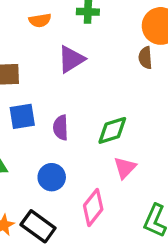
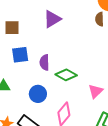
green diamond: (112, 130) -> (66, 75), moved, turned 45
pink triangle: (125, 168) -> (96, 91), moved

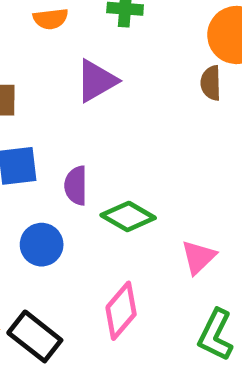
blue circle: (38, 94) -> (42, 245), moved

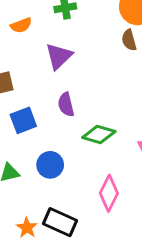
purple semicircle: (76, 186) -> (66, 105), moved

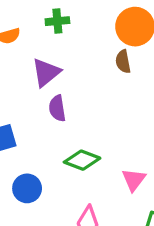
purple semicircle: (66, 105) -> (57, 108), moved

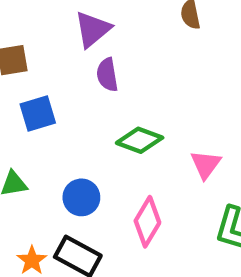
blue circle: (27, 188) -> (81, 197), moved

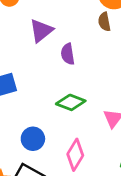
purple semicircle: (107, 75) -> (68, 54), moved

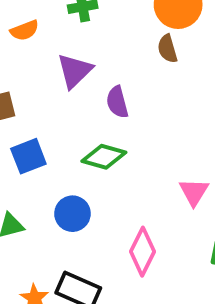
green diamond: (71, 102) -> (104, 157), moved
blue circle: (33, 139) -> (72, 214), moved

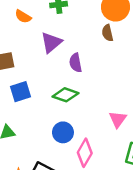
orange semicircle: (25, 30) -> (23, 16), turned 49
blue circle: (72, 214) -> (63, 132), moved

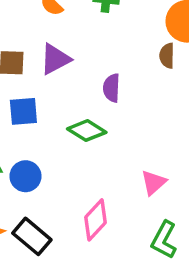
purple triangle: (51, 42) -> (55, 59), moved
blue circle: (63, 132) -> (25, 176), moved

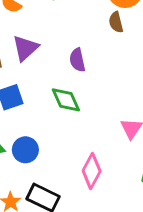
green diamond: (87, 131) -> (66, 100), turned 48

